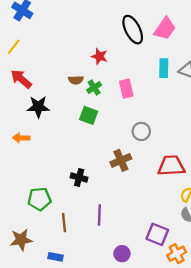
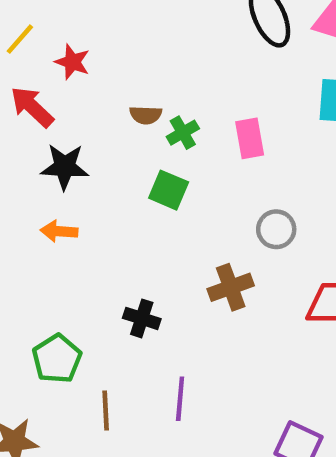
red star: (99, 56) -> (72, 62), moved
orange arrow: (21, 138) -> (59, 231), moved
green pentagon: (39, 199) -> (57, 359), turned -30

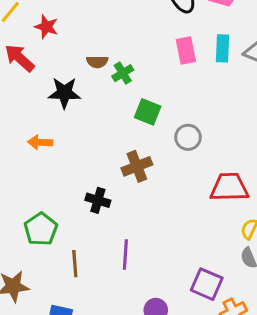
pink rectangle: (250, 138) -> (186, 50), moved
black star: (65, 167) -> (64, 93), moved
green square: (169, 190) -> (148, 112), moved
brown cross: (231, 287) -> (137, 166), moved

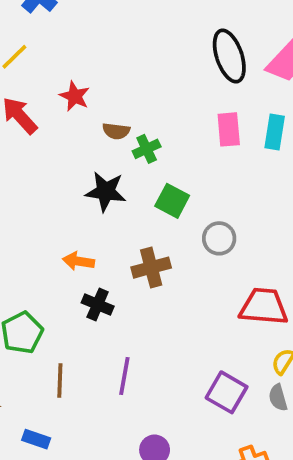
red star: (46, 27) -> (75, 96), moved
black star: (64, 93) -> (106, 192), moved
orange arrow: (40, 142) -> (79, 261), moved
purple square: (207, 284) -> (227, 392), moved

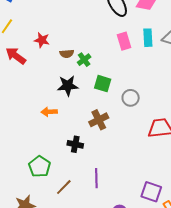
orange arrow: (79, 261) -> (49, 112), moved
brown line: (60, 380) -> (64, 187), turned 54
purple square: (227, 392) -> (151, 192), moved

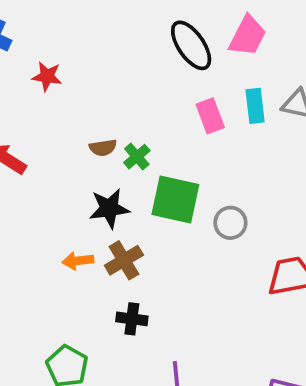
red star: (42, 40) -> (47, 76), moved
green square: (103, 84) -> (175, 199), size x1.5
brown cross: (99, 120) -> (124, 260), moved

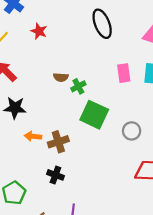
black ellipse: (191, 45) -> (102, 24), moved
black star: (109, 208) -> (15, 108), moved
gray circle: (230, 223) -> (132, 131), moved

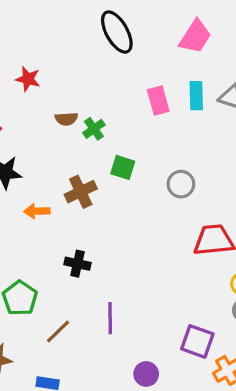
red star: (39, 31) -> (28, 79), moved
green square: (94, 115) -> (123, 167), size x0.6
brown cross: (58, 142) -> (81, 192), moved

